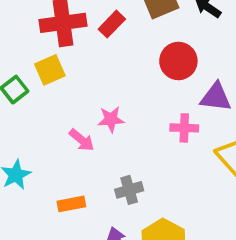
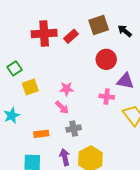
yellow square: (50, 70) -> (30, 87), moved
pink arrow: (82, 140) -> (62, 107), moved

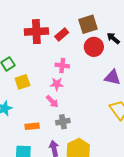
black arrow: (125, 31) -> (113, 38), moved
red circle: (106, 59) -> (94, 47), moved
pink cross: (107, 97) -> (62, 66), moved

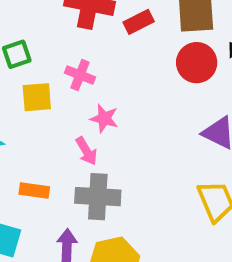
pink cross: (62, 66) -> (80, 75), moved
gray cross: (63, 122) -> (98, 197), size x1.5

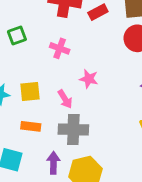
yellow square: (37, 97) -> (30, 91), moved
pink star: (104, 118) -> (89, 79), moved

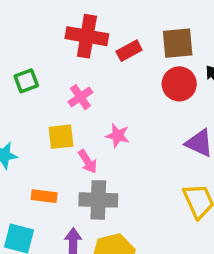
pink cross: (60, 48) -> (80, 97), turned 36
yellow square: (30, 91) -> (61, 137), moved

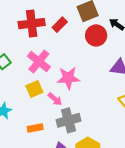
pink cross: (80, 97) -> (39, 61), size x1.5
pink star: (118, 136) -> (68, 78), size x1.5

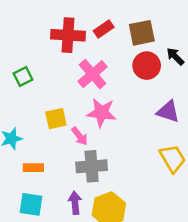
red rectangle: (60, 25) -> (104, 29), moved
pink cross: (39, 61) -> (93, 74), moved
orange rectangle: (35, 128) -> (33, 168), moved

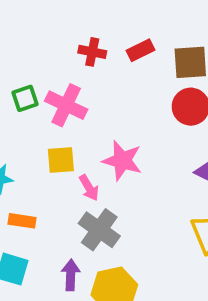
red cross: (68, 35) -> (92, 52), size x0.6
pink cross: (93, 74) -> (66, 105), moved, turned -32
gray cross: (92, 166) -> (99, 230), turned 32

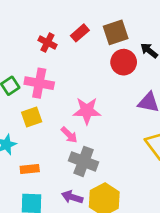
red cross: (92, 52) -> (47, 43), turned 30
yellow square: (61, 160) -> (32, 117), moved
purple arrow: (71, 275) -> (72, 197), turned -60

